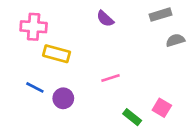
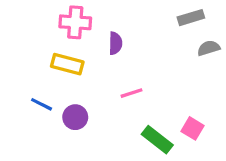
purple semicircle: (105, 19) -> (115, 43), moved, turned -132
pink cross: (34, 27) -> (75, 22), moved
green rectangle: (132, 117) -> (157, 140), size x1.4

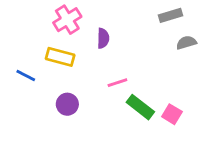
pink cross: (75, 22) -> (67, 20), turned -36
blue line: (42, 104) -> (26, 76), moved
green rectangle: (157, 140) -> (140, 107), moved

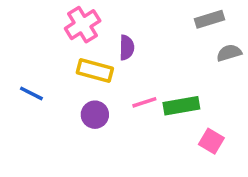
yellow rectangle: (60, 57) -> (95, 71), moved
purple circle: (67, 104) -> (95, 115), moved
green rectangle: (140, 107) -> (181, 106), moved, turned -48

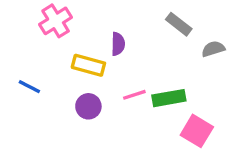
gray rectangle: (210, 19) -> (179, 24), moved, turned 55
pink cross: (83, 25) -> (56, 21), moved
pink square: (211, 141) -> (197, 131), size x1.4

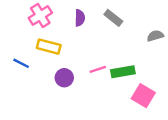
gray rectangle: (179, 24) -> (113, 18), moved
purple semicircle: (118, 44) -> (80, 18), moved
yellow rectangle: (88, 65) -> (49, 47), moved

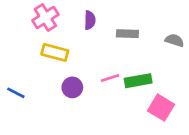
gray rectangle: (113, 18) -> (127, 34), moved, turned -36
gray semicircle: (155, 36) -> (175, 40), turned 35
blue line: (21, 63) -> (16, 93), moved

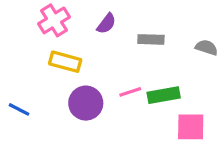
purple semicircle: (90, 20) -> (106, 24), turned 36
purple circle: (72, 87) -> (86, 103), size x1.4
pink square: (161, 108) -> (191, 127), turned -30

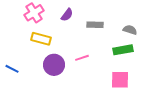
green rectangle: (164, 95) -> (123, 50), moved

